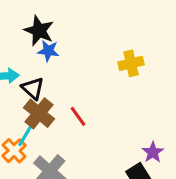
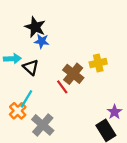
yellow cross: (131, 63) -> (98, 63), moved
brown cross: (39, 113) -> (73, 74), moved

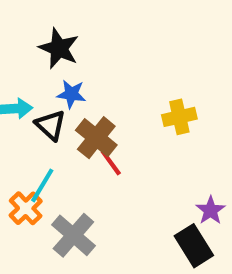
blue star: (42, 41) -> (71, 94), moved
brown cross: (73, 74) -> (96, 138), moved

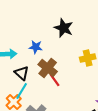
black star: (59, 48) -> (64, 28), moved
black triangle: (51, 125) -> (22, 73), moved

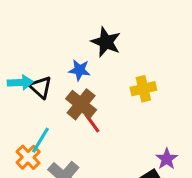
blue star: (36, 47) -> (79, 70), moved
black triangle: (22, 73) -> (41, 87), moved

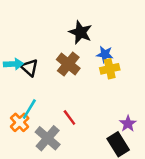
blue star: (79, 70) -> (105, 54), moved
brown cross: (81, 104) -> (68, 64), moved
red line: (92, 123) -> (69, 118), moved

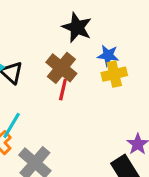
red line: (69, 118) -> (63, 90), moved, turned 49

